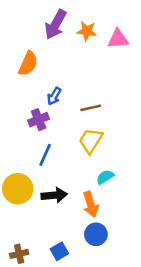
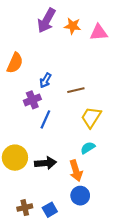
orange semicircle: (28, 64) -> (15, 63), moved
yellow trapezoid: (91, 140) -> (91, 117), moved
blue line: (45, 155) -> (45, 119), moved
brown cross: (19, 254) -> (25, 208), moved

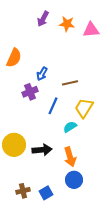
purple arrow: (46, 21) -> (43, 19), size x0.7
blue line: (45, 119) -> (53, 106), moved
cyan semicircle: (88, 148) -> (70, 127), moved

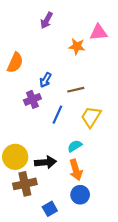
orange star: (67, 24) -> (77, 46), moved
cyan semicircle: (70, 127) -> (75, 146), moved
brown cross: (23, 191) -> (25, 184), moved, size x1.5

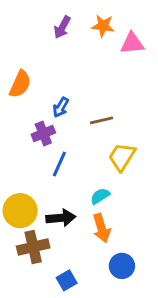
orange star: (77, 46) -> (103, 26), moved
blue line: (57, 115) -> (59, 164), moved
blue circle: (80, 195) -> (122, 266), moved

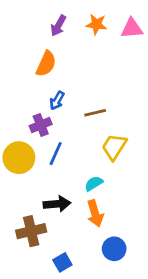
pink triangle: (132, 43) -> (132, 28), moved
orange semicircle: (20, 84) -> (46, 64), moved
yellow circle: (20, 211) -> (19, 158), moved

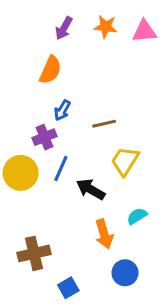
cyan semicircle: (94, 184) -> (137, 216), moved
black arrow: (57, 204) -> (91, 189), moved, turned -145

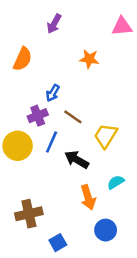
orange star: (106, 27) -> (89, 59), moved
orange semicircle: (50, 70) -> (23, 59), moved
brown line: (104, 124) -> (73, 117), moved, turned 48

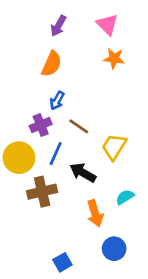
pink triangle: (122, 26) -> (107, 24), moved, turned 50
orange semicircle: (23, 59) -> (52, 64), moved
orange star: (89, 59) -> (114, 58), moved
brown cross: (29, 214) -> (42, 192), moved

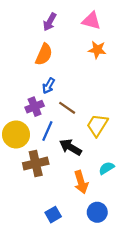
pink triangle: (107, 24) -> (91, 21), turned -30
blue square: (62, 262) -> (53, 215), moved

